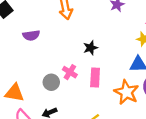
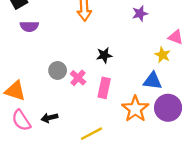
purple semicircle: (31, 35) -> (29, 26), moved
gray circle: (51, 82) -> (58, 70), moved

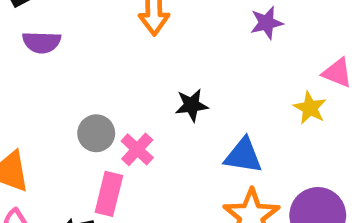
blue triangle: (152, 81) -> (243, 156), moved
pink rectangle: (104, 88) -> (109, 194), moved

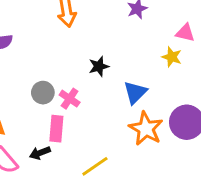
blue triangle: (243, 156) -> (135, 92), turned -45

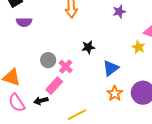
pink rectangle: (56, 129) -> (54, 86), turned 30
orange star: (146, 129) -> (115, 93), size x0.7

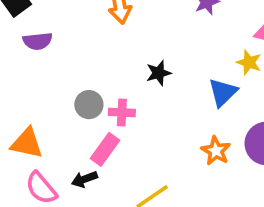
pink cross: (66, 67) -> (122, 112), turned -32
blue triangle: (111, 68) -> (223, 92), moved

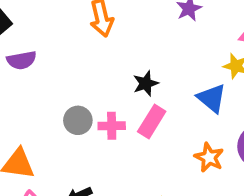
blue triangle: (223, 92) -> (212, 98), turned -32
pink rectangle: (105, 149) -> (152, 121), moved

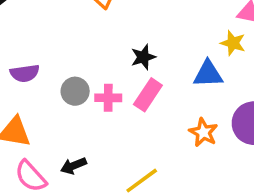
purple semicircle: (22, 60) -> (25, 73), moved
blue triangle: (212, 98) -> (208, 74), turned -44

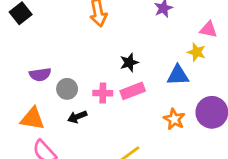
gray circle: (75, 91) -> (67, 89), moved
pink rectangle: (148, 95) -> (133, 91), turned 35
black arrow: (73, 166) -> (77, 117), moved

